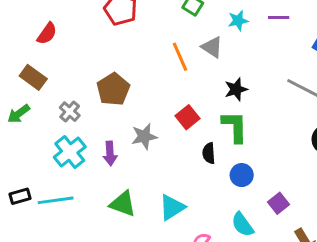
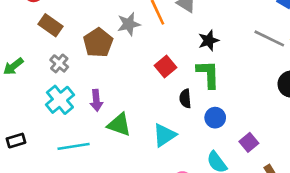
brown rectangle: (33, 77) -> (51, 25), moved
gray star: (144, 136) -> (129, 24), moved
cyan line: (56, 200) -> (74, 146), moved
green triangle: (123, 204) -> (119, 125), moved
cyan triangle: (172, 207) -> (164, 135), moved

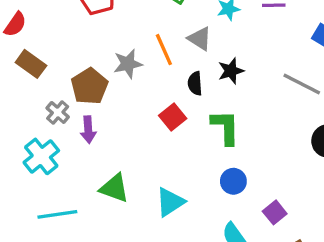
black star: (209, 41) -> (231, 71), moved
gray cross: (59, 63) -> (58, 112), moved
black semicircle: (185, 99) -> (195, 83), moved
purple arrow: (96, 100) -> (88, 130), moved

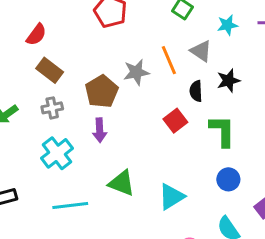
gray cross: (58, 112) -> (52, 108), moved, turned 36

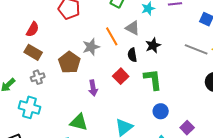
red semicircle: (36, 35) -> (33, 29), moved
purple arrow: (100, 130) -> (93, 88), moved
cyan cross: (57, 153) -> (29, 107), moved, turned -30
green triangle: (122, 183) -> (79, 122), moved

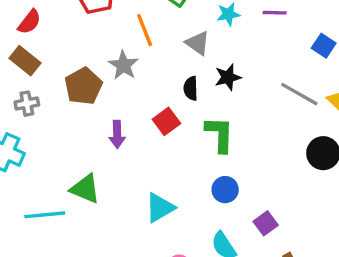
orange line: (112, 36) -> (145, 30), moved
gray star: (91, 47) -> (123, 65), turned -30

